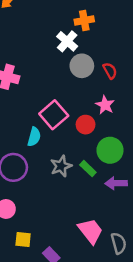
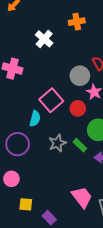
white cross: (67, 41) -> (44, 39), moved
gray circle: (82, 66) -> (80, 76), moved

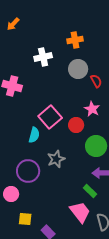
white cross: (44, 39) -> (43, 57), turned 36
gray circle: (80, 76) -> (78, 69), moved
purple circle: (18, 144) -> (28, 171), moved
green rectangle: (80, 145) -> (90, 191), moved

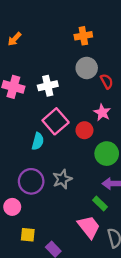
orange arrow: (13, 24) -> (14, 39), moved
white cross: (43, 57) -> (48, 86), moved
gray star: (56, 159) -> (62, 179), moved

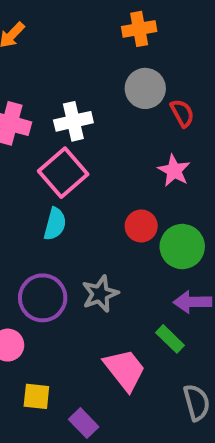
pink square: (56, 121) -> (63, 173), moved
red circle: (84, 130) -> (141, 226), moved
pink trapezoid: (89, 227) -> (125, 370), moved

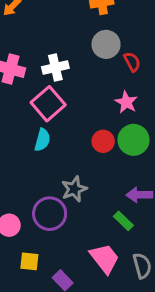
green circle: (182, 247) -> (134, 140), moved
purple circle: (43, 298) -> (50, 214), moved
pink trapezoid: (125, 370) -> (105, 258), moved

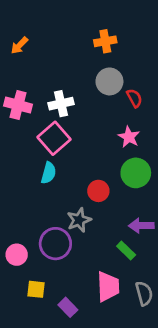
red circle: (103, 141) -> (98, 191), moved
pink trapezoid: (105, 258) -> (108, 287), turned 36

